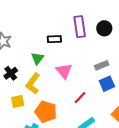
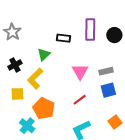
pink triangle: (64, 71) -> (80, 72), moved

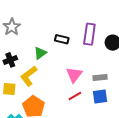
red line: (80, 100) -> (75, 96), moved

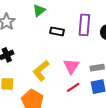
green triangle: (40, 53) -> (39, 10), moved
yellow L-shape: (29, 76) -> (41, 71), moved

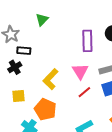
purple rectangle: (84, 25) -> (87, 41), moved
black rectangle: (57, 31) -> (24, 51), moved

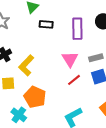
black rectangle: (24, 51) -> (46, 24), moved
yellow L-shape: (51, 79) -> (26, 65), moved

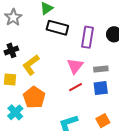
black rectangle: (46, 24) -> (57, 28), size x1.5

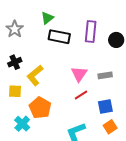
purple rectangle: (87, 37) -> (91, 31), moved
blue square: (101, 88) -> (105, 106), moved

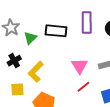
green triangle: (47, 18) -> (30, 38), moved

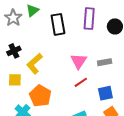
black rectangle: (56, 31) -> (58, 24), turned 70
green triangle: (30, 38) -> (32, 10), moved

